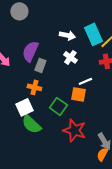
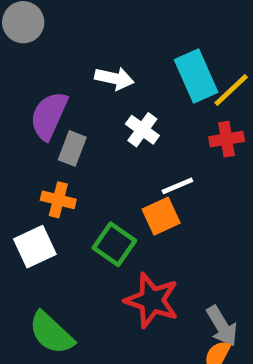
white arrow: (67, 35) -> (114, 78), moved
orange square: (78, 94) -> (161, 216), turned -35
green semicircle: (31, 124) -> (51, 333), moved

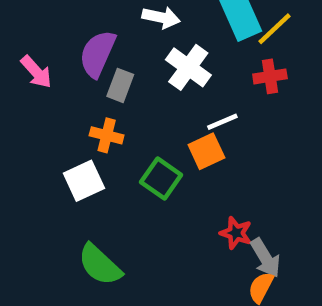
white cross: (142, 130) -> (188, 67), size x1.4
red star: (152, 300) -> (236, 233), moved, size x0.6

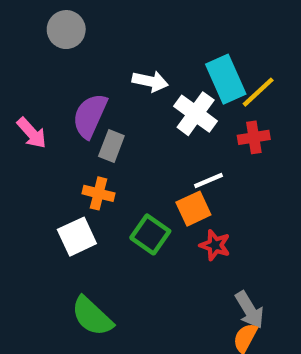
white cross: (188, 67) -> (196, 114), moved
red star: (236, 233) -> (215, 245), moved

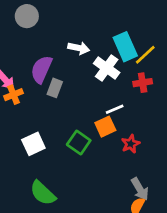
orange cross: (99, 193) -> (13, 95), moved, turned -36
red star: (215, 245) -> (131, 144), moved, turned 30

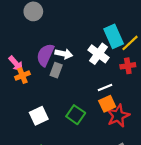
white arrow: (79, 48) -> (64, 54), moved
orange square: (105, 127) -> (107, 104), moved
red star: (131, 144) -> (118, 116), size x1.5

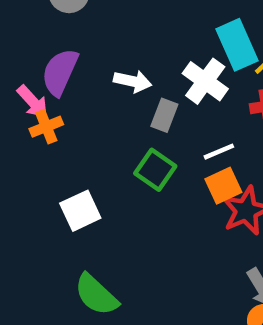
purple semicircle: (45, 55) -> (60, 72), moved
gray rectangle: (56, 70) -> (164, 115), moved
green square: (76, 115) -> (155, 170), moved

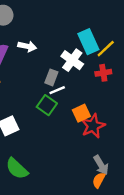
white arrow: (133, 81) -> (27, 46), moved
white line: (219, 152) -> (57, 90), moved

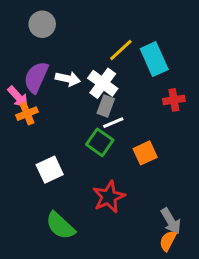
white arrow: (27, 46) -> (68, 79), moved
yellow line: (106, 49) -> (121, 50), moved
white cross: (72, 60) -> (103, 83), moved
red star: (93, 126) -> (109, 197), moved

